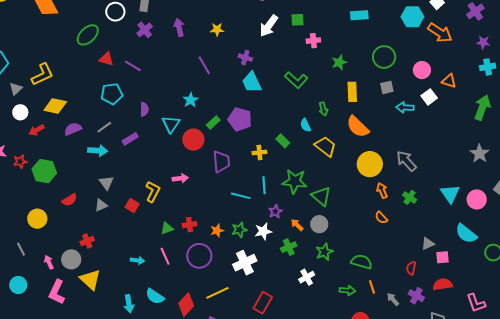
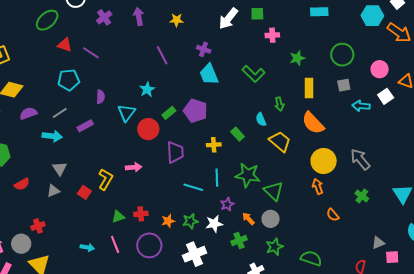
orange arrow: (382, 191) -> (318, 186), moved

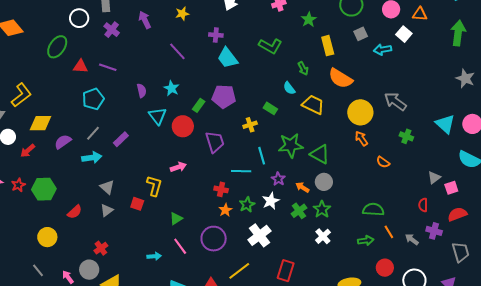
purple semicircle: (101, 97) -> (142, 91), moved
red cross: (141, 214) -> (221, 189), moved, turned 32
green star: (274, 247) -> (322, 209), moved

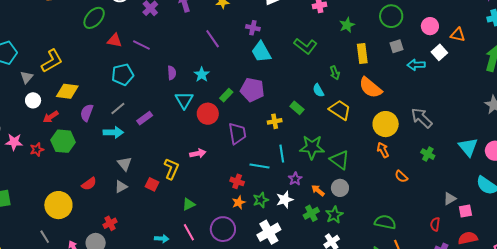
purple semicircle: (63, 142) -> (87, 113), turned -42
green hexagon: (44, 189) -> (63, 141), moved
yellow circle: (47, 237) -> (58, 205), size x1.4

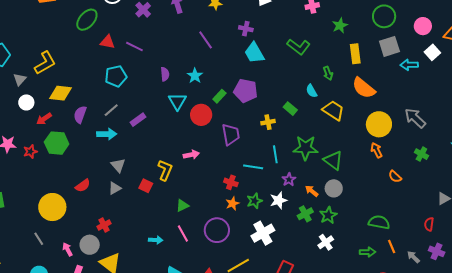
gray square: (396, 46) -> (389, 46), size x1.5

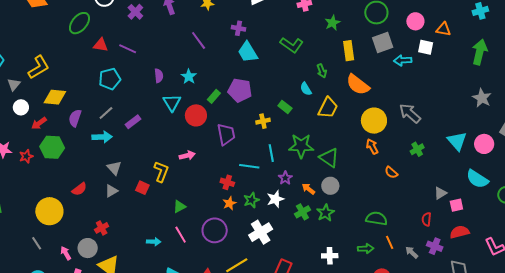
white square: (432, 52) -> (426, 47), turned -35
yellow trapezoid: (333, 110) -> (328, 108), turned 85
green cross: (421, 154) -> (417, 149), turned 32
white cross: (326, 242) -> (330, 256), moved, turned 35

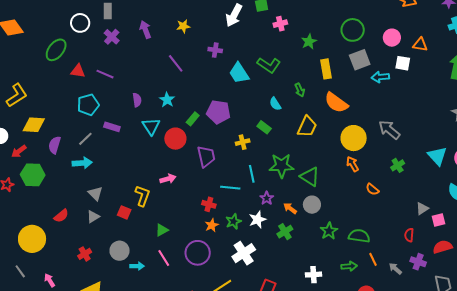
cyan trapezoid: (248, 52) -> (239, 73), moved
cyan semicircle: (306, 89) -> (275, 104), moved
purple rectangle: (133, 122) -> (112, 127), moved, turned 56
green star: (325, 213) -> (329, 231), moved
gray circle: (88, 248) -> (120, 251), moved

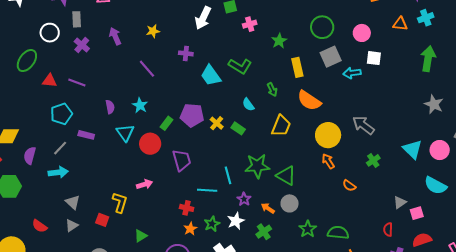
orange triangle: (420, 45) -> (400, 24), moved
yellow cross: (243, 142) -> (217, 123), moved, turned -32
red semicircle: (61, 216) -> (40, 226), turned 77

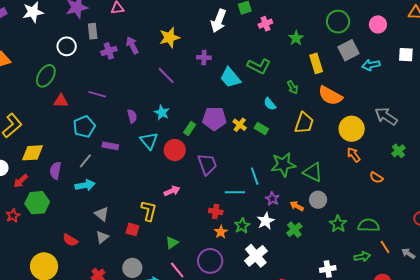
yellow star: (153, 31) -> (169, 38), size x1.5
purple cross: (82, 45) -> (109, 51), moved, turned 35
white square: (374, 58) -> (406, 55), moved
red triangle: (50, 81) -> (61, 101), moved

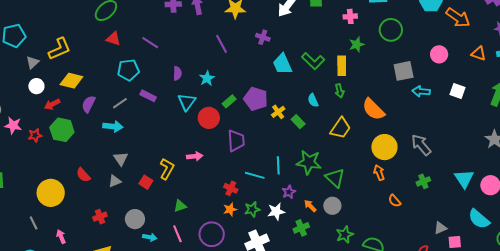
green circle: (338, 22) -> (391, 30), moved
pink cross: (265, 24) -> (350, 16), moved
yellow rectangle: (316, 63) -> (342, 66), moved

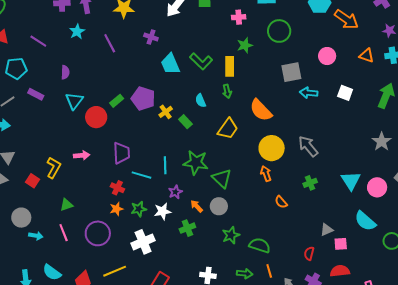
cyan star: (207, 78) -> (77, 32), moved
purple trapezoid: (236, 141) -> (121, 153), moved

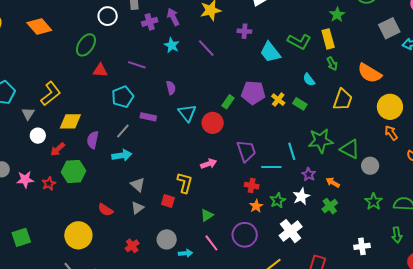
gray circle: (219, 206) -> (370, 166), moved
green arrow: (245, 274) -> (397, 235), turned 91

